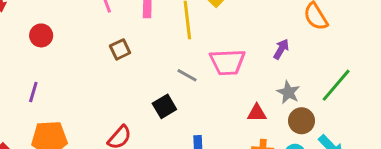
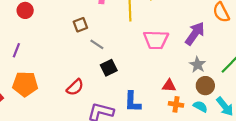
purple arrow: (281, 49) -> (195, 34), size x1.6
gray line: (187, 75) -> (97, 44), moved
red triangle: (257, 113) -> (169, 86), moved

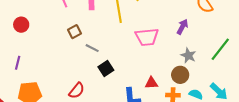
purple arrow: (195, 34) -> (182, 27), size x0.7
red triangle: (169, 86) -> (151, 83), moved
brown circle: (205, 86) -> (180, 75), moved

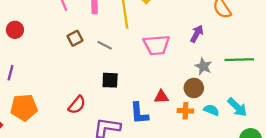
gray line: (92, 48) -> (105, 45), moved
green line: (220, 49) -> (239, 60), turned 50
black square: (106, 69) -> (110, 80), turned 35

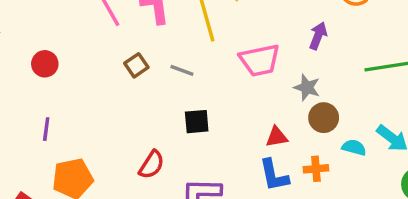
gray star: (203, 66) -> (307, 87), moved
orange cross: (185, 111) -> (316, 169), moved
blue L-shape: (139, 113) -> (274, 175), moved

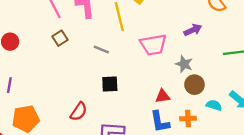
purple arrow: (318, 36) -> (193, 30), turned 42
brown square: (136, 65) -> (60, 38), moved

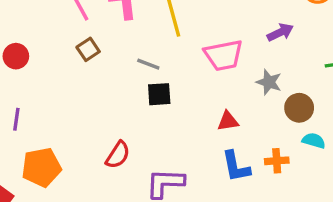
black square: (110, 84) -> (159, 94), moved
brown circle: (194, 85) -> (299, 108), moved
red triangle: (163, 96) -> (228, 121), moved

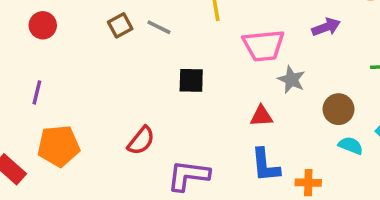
gray line: (148, 64) -> (159, 27), moved
gray star: (269, 82) -> (291, 80), moved
orange cross: (277, 161) -> (308, 183), moved

